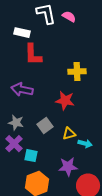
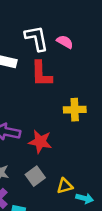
red L-shape: (33, 55) -> (41, 74), moved
red star: (65, 101) -> (40, 142), moved

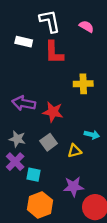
pink semicircle: (65, 42) -> (86, 26), moved
cyan arrow: (85, 198) -> (92, 135), moved

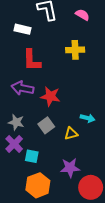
red L-shape: (54, 52) -> (32, 60), moved
yellow cross: (83, 84) -> (75, 50), moved

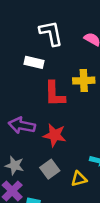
white rectangle: (22, 29) -> (34, 62), moved
red L-shape: (32, 60) -> (55, 94), moved

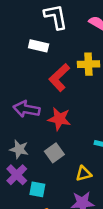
red L-shape: (55, 94) -> (59, 78), turned 48
yellow triangle: (79, 179) -> (84, 174), moved

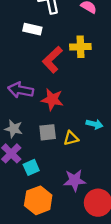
gray square: (54, 153) -> (48, 132), turned 30
yellow triangle: (84, 174) -> (71, 138), moved
cyan square: (37, 189) -> (31, 167), turned -35

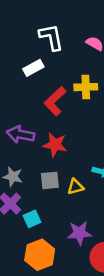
white rectangle: (32, 29) -> (33, 68), turned -42

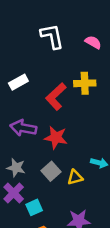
white rectangle: (33, 68) -> (18, 82), moved
gray square: (50, 180) -> (51, 171), turned -36

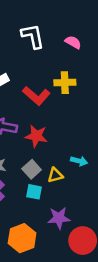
red L-shape: (56, 97) -> (36, 96), turned -96
cyan square: (34, 207) -> (34, 192), moved, turned 35

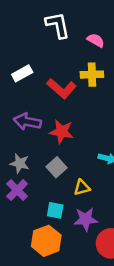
pink semicircle: (73, 42) -> (96, 40), moved
yellow triangle: (55, 175) -> (82, 188), moved
cyan square: (34, 192) -> (55, 210), moved

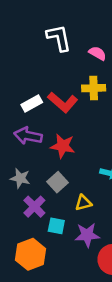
white rectangle: (22, 73) -> (32, 104), moved
purple cross: (17, 190) -> (34, 207), moved
orange hexagon: (46, 241) -> (31, 254), moved

